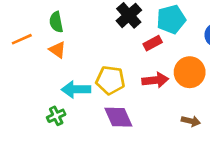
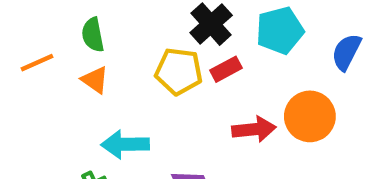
red rectangle: (153, 43) -> (226, 69), moved
yellow pentagon: (110, 80) -> (179, 71), moved

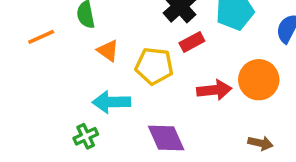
yellow pentagon: (179, 71) -> (154, 66), moved
orange triangle: (95, 80) -> (108, 51), moved

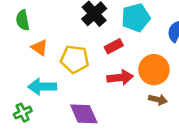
red rectangle: (192, 42) -> (114, 46), moved
brown arrow: (260, 143) -> (158, 100), moved

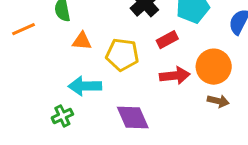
orange triangle: (40, 48) -> (82, 41), turned -30

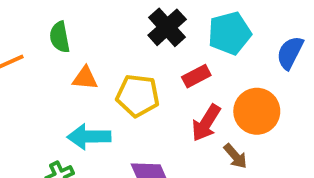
red arrow: (175, 76) -> (206, 123), turned 128
brown arrow: (218, 101) -> (235, 156), moved, turned 36

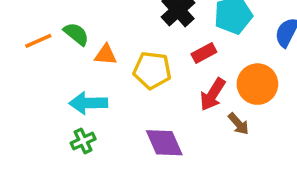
green semicircle: (60, 37) -> (76, 34), moved, turned 140
cyan arrow: (89, 137) -> (88, 103), moved

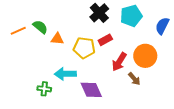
red rectangle: (204, 53) -> (105, 40), moved
cyan arrow: (88, 103) -> (65, 74), moved
green cross: (83, 141) -> (44, 89), turned 32

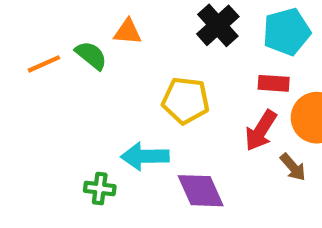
orange triangle: (57, 39) -> (128, 32), moved
red rectangle: (105, 40) -> (274, 83), moved, turned 32

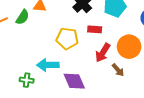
green semicircle: (91, 55) -> (23, 17), turned 84
red rectangle: (274, 83) -> (95, 29), moved

